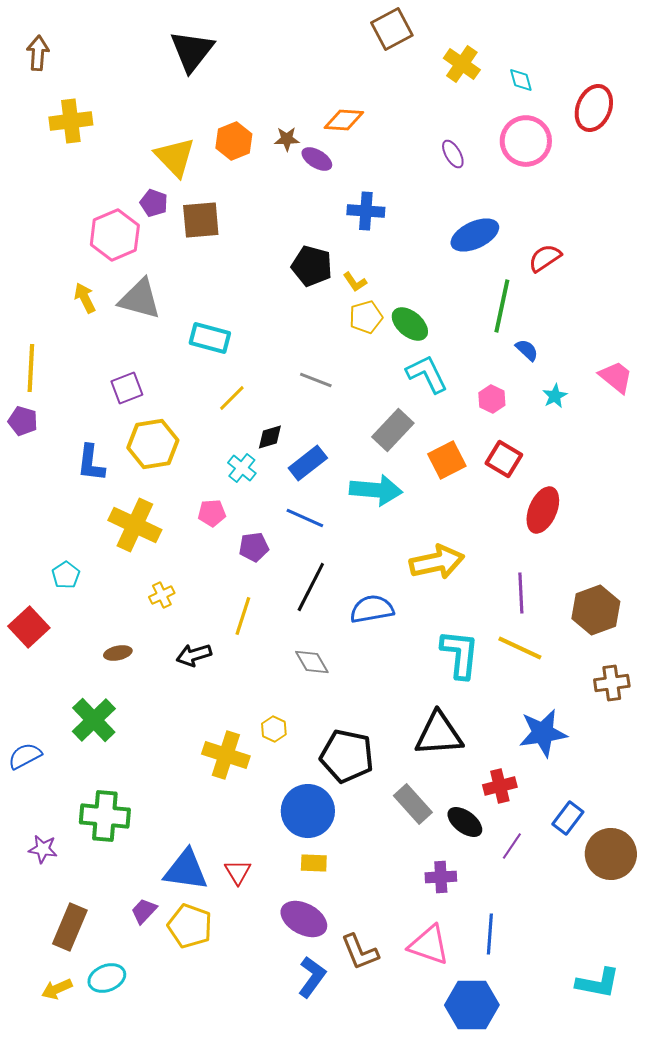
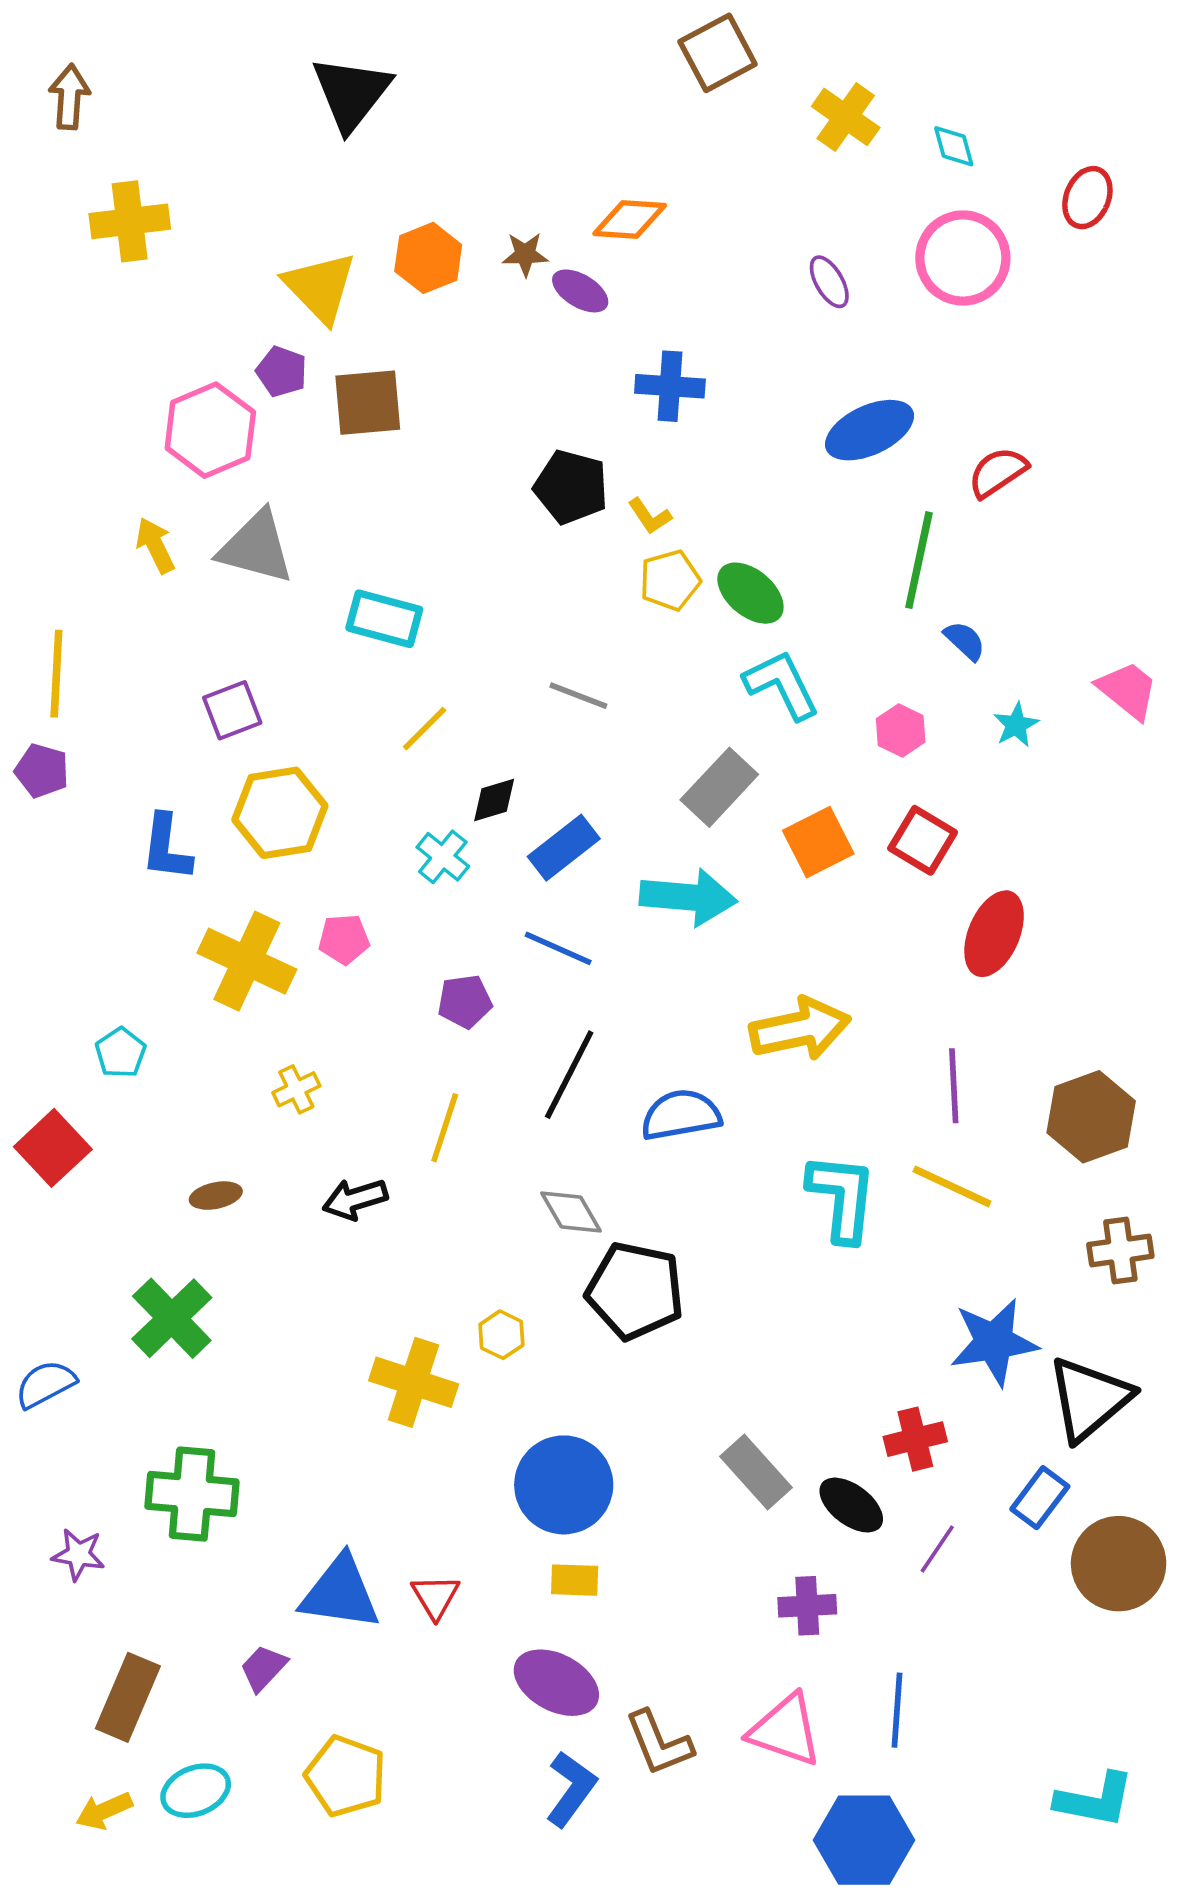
red ellipse: (594, 108) -> (1087, 198), size x0.7
pink pentagon: (212, 513) -> (344, 939), moved
black triangle: (439, 734) -> (1089, 1399), moved, turned -36
black pentagon: (347, 756) -> (635, 1291), moved
yellow pentagon: (190, 926) -> (346, 1776), moved

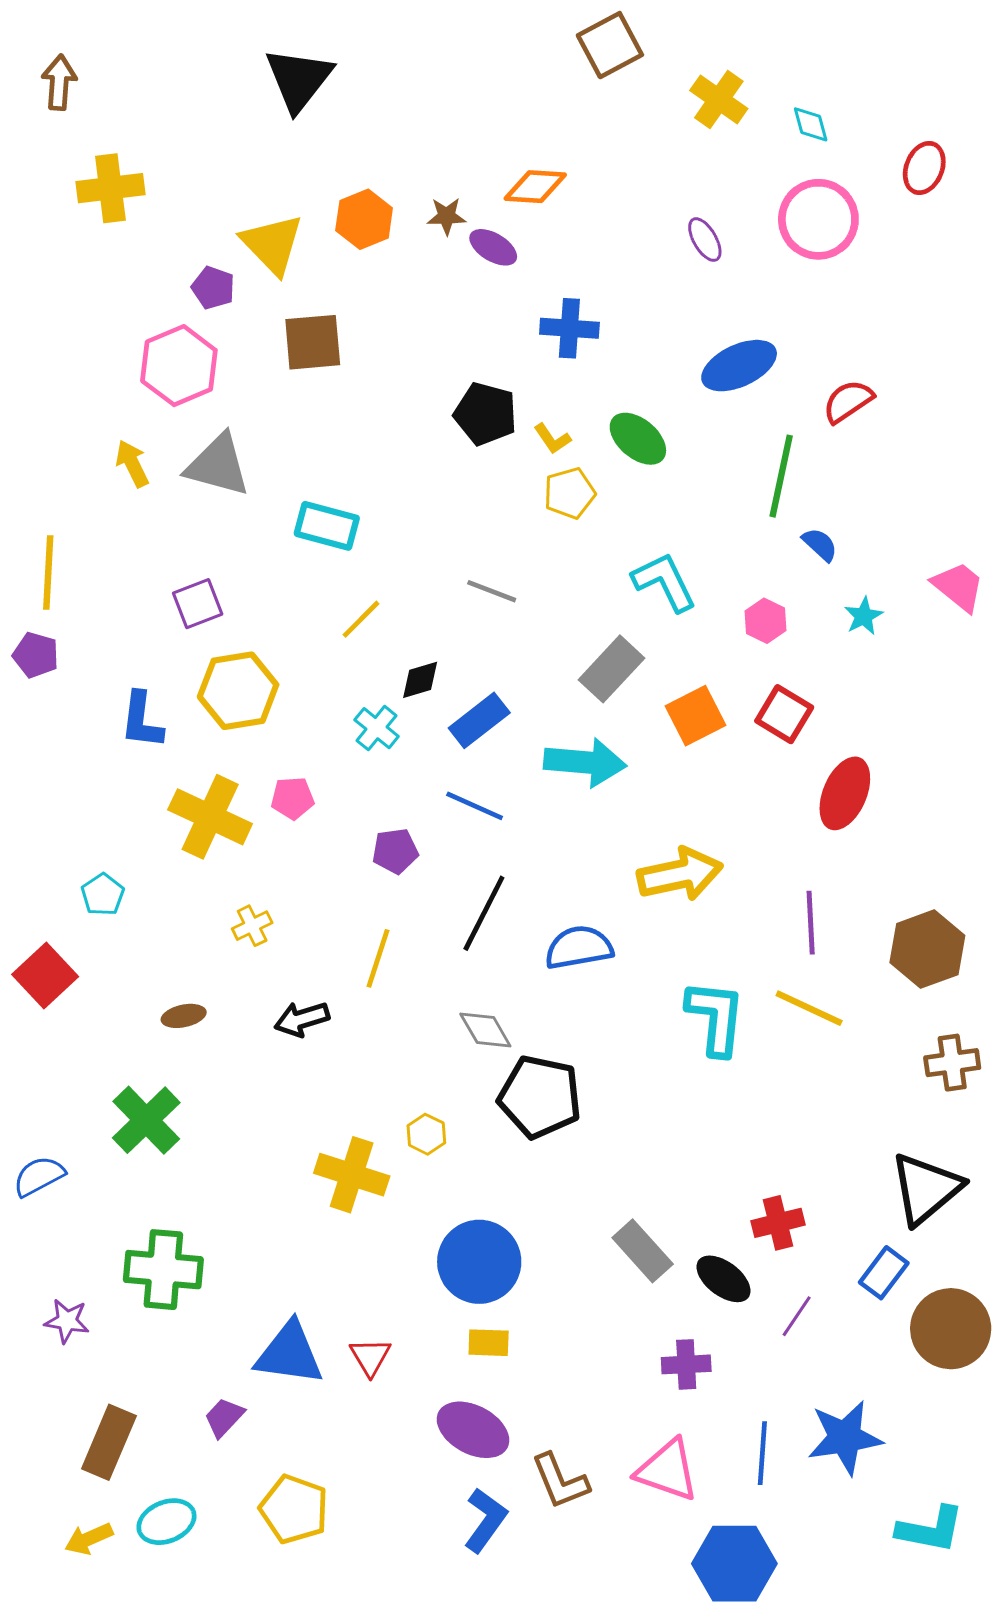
purple pentagon: (282, 372) -> (213, 288), moved
green ellipse: (750, 593) -> (638, 439), moved
blue star: (994, 1342) -> (845, 1438), moved

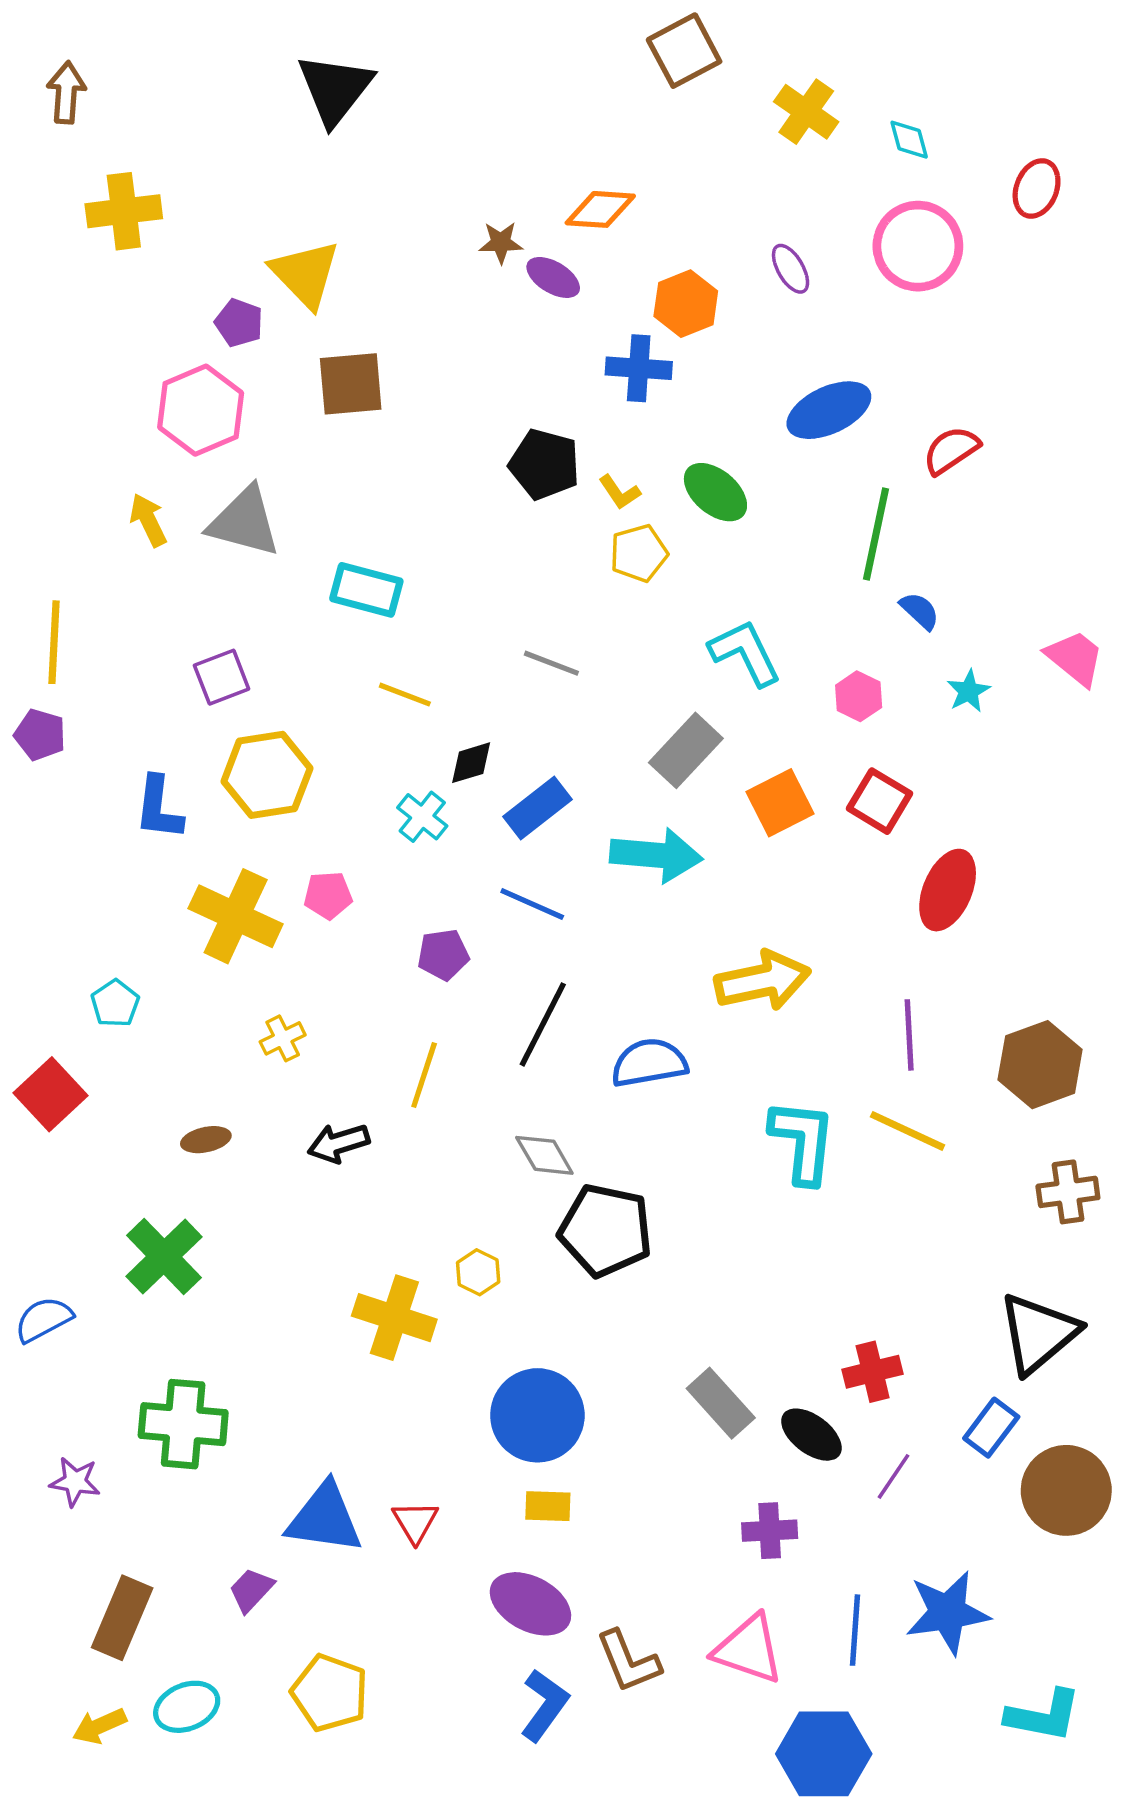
orange hexagon: (364, 219) -> (686, 304), moved
yellow line: (361, 619) -> (405, 695), turned 66

